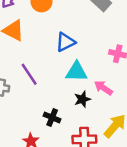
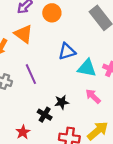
cyan triangle: (76, 72) -> (87, 68), moved
black star: (82, 99) -> (62, 102), moved

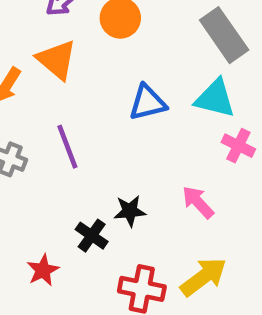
cyan triangle: (87, 68) -> (215, 98), moved

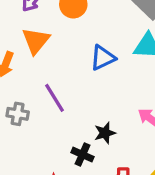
orange triangle: (57, 60) -> (36, 41), turned 40

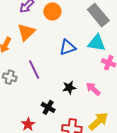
black star: (105, 133) -> (69, 88), moved

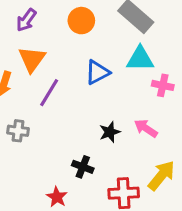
orange circle: (52, 11) -> (81, 21), moved
purple line: (34, 70) -> (49, 93), moved, turned 66

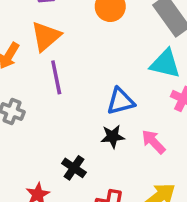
blue triangle: (97, 72) -> (121, 101), moved
purple line: (49, 93) -> (56, 77), turned -56

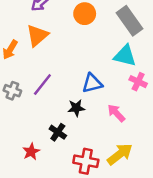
purple line: (56, 77) -> (42, 84), moved, turned 50
black star: (113, 136) -> (76, 108), moved

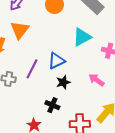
cyan triangle: (125, 56) -> (82, 37), moved, turned -30
blue triangle: (92, 83) -> (56, 61), moved

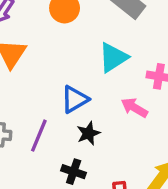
purple line: (32, 69) -> (39, 136), moved
pink arrow: (97, 80) -> (134, 108), moved

